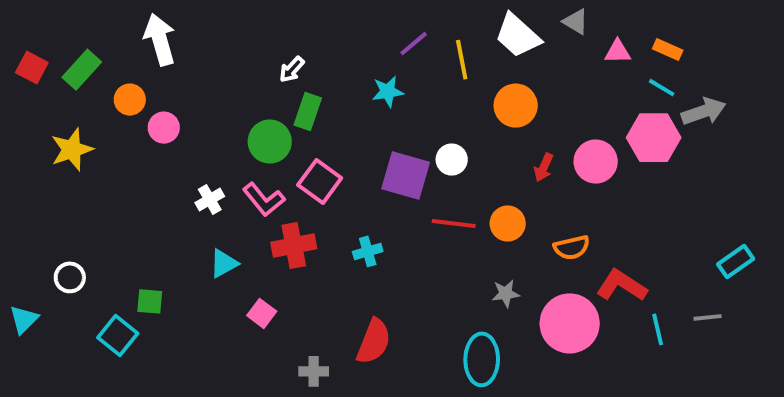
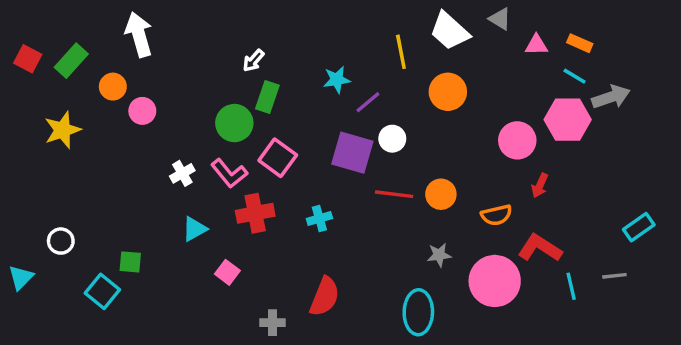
purple line: (414, 44) -> (368, 102), moved
red arrow: (544, 168) -> (540, 186), moved

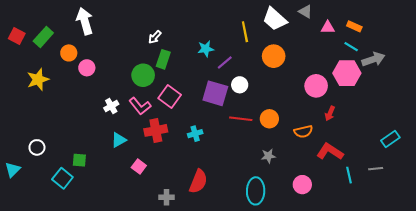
pink circle: (495, 281) -> (302, 185), moved, size x0.6

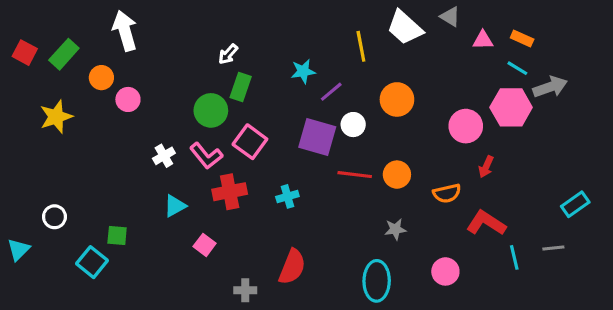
orange circle: (274, 56) -> (397, 99), moved

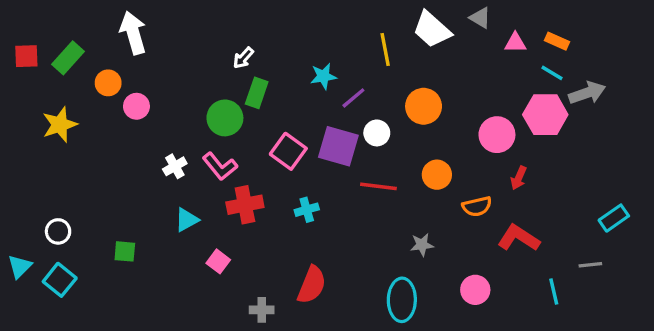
red square: (25, 53) -> (26, 56), turned -30
pink square: (250, 142) -> (288, 151), moved
orange circle: (397, 175) -> (437, 175), moved
cyan line: (514, 257) -> (554, 292), moved
cyan square: (92, 262) -> (60, 280), moved

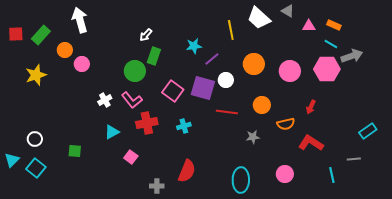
pink circle: (497, 135) -> (290, 71), moved
gray star: (422, 245) -> (253, 137), moved

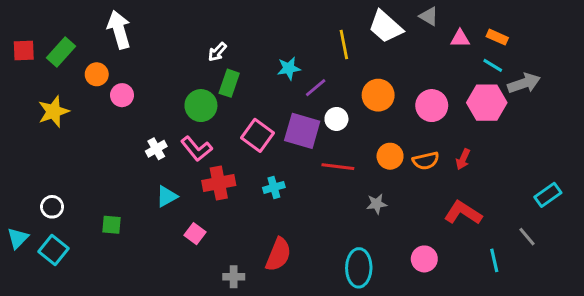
orange semicircle: (286, 124) -> (426, 161), moved
gray line: (354, 159) -> (527, 237), turned 56

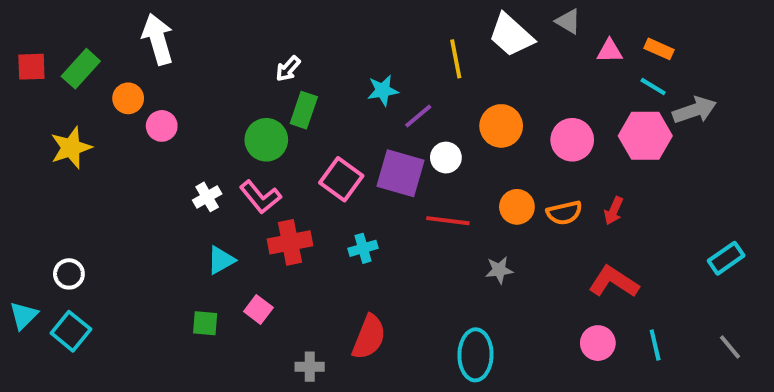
green square: (112, 225) -> (205, 323), moved
gray line: (527, 237) -> (730, 347), moved
pink circle: (424, 259) -> (598, 343), moved

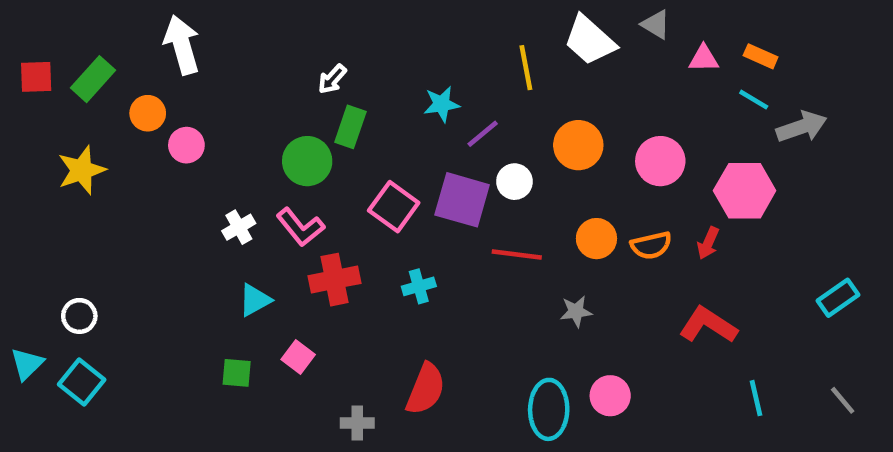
pink hexagon: (645, 136) -> (745, 191), moved
pink circle: (598, 343) -> (610, 396), moved

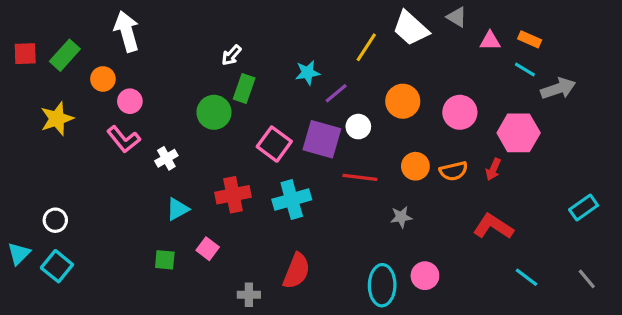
yellow line: (526, 68) -> (366, 47), turned 44
pink L-shape: (300, 227) -> (124, 139), moved
cyan cross: (419, 286) -> (292, 200), size x1.6
cyan line: (756, 398) -> (526, 277), turned -40

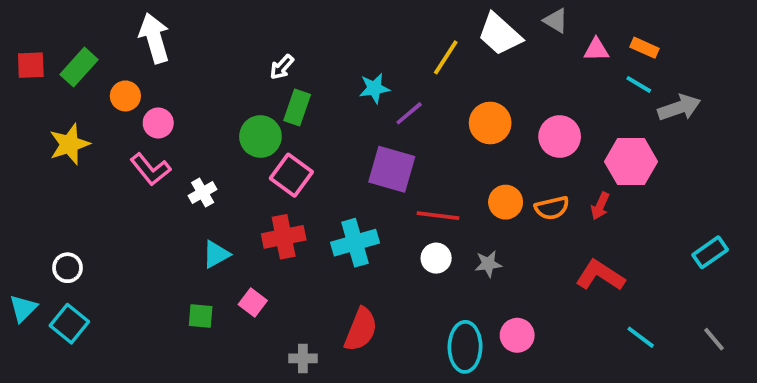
white circle: (358, 127) -> (436, 258), moved
pink square: (274, 144) -> (291, 175), moved

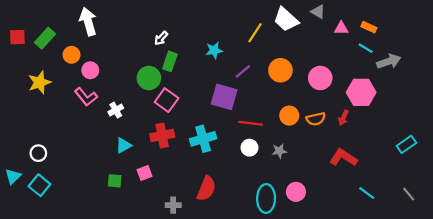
purple line: (409, 113) -> (243, 71), moved
pink square: (253, 302) -> (144, 173), turned 32

